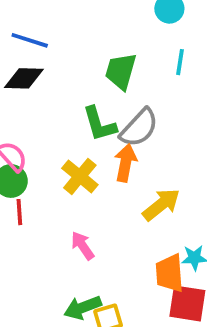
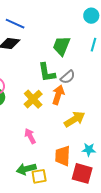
gray semicircle: (139, 128) -> (68, 77), size x0.7
orange trapezoid: (170, 273) -> (63, 156), moved

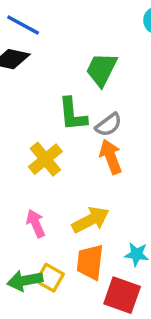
orange arrow: (58, 95) -> (111, 157), moved, turned -42
yellow arrow: (75, 119) -> (91, 220), moved
yellow square: (39, 176) -> (50, 278), moved, turned 35

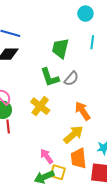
orange arrow: (111, 157) -> (83, 111), moved
pink arrow: (36, 223) -> (47, 156), moved

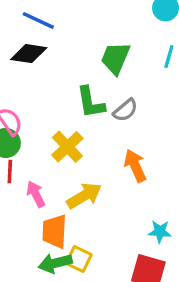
yellow arrow: (73, 134) -> (84, 196), moved
pink arrow: (47, 156) -> (36, 194), moved
orange trapezoid: (78, 158) -> (55, 231), moved

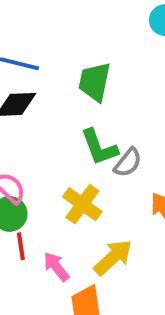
green trapezoid: (115, 58) -> (95, 82), moved
gray semicircle: (125, 110) -> (128, 163), moved

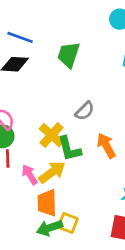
green L-shape: (99, 147) -> (69, 149), moved
yellow arrow: (113, 257) -> (52, 172), moved

